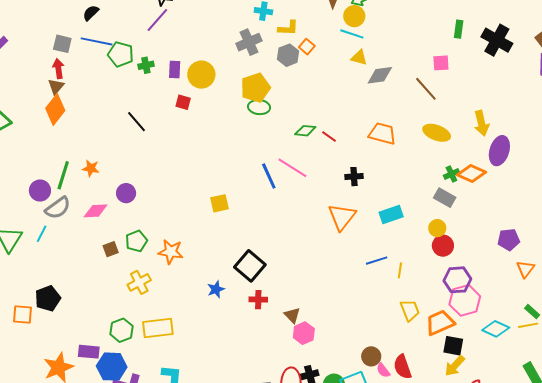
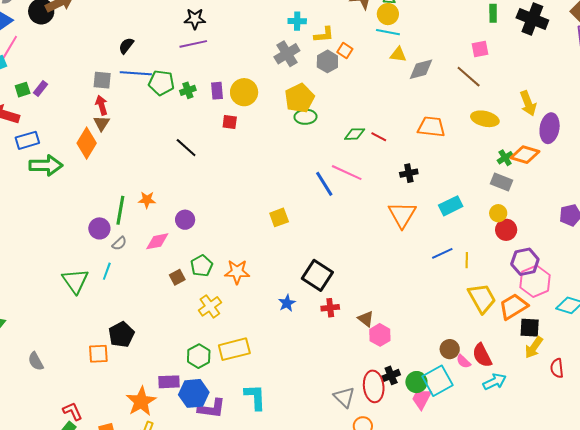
purple line: (157, 20) -> (193, 44), turned 44
orange diamond: (55, 109) -> (87, 143), moved
gray semicircle: (58, 208) -> (119, 243), size x0.6
yellow trapezoid: (410, 310) -> (482, 298), size x1.4

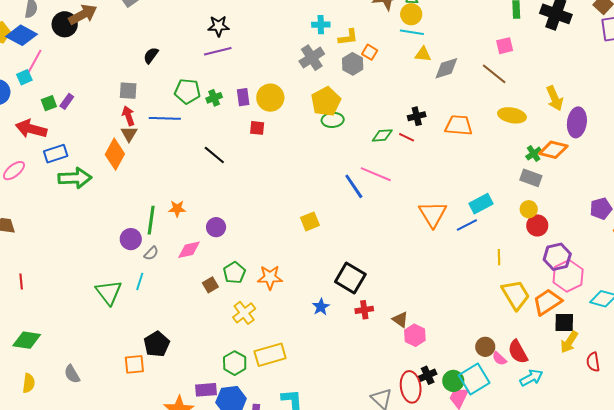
blue line: (136, 73) -> (165, 118), moved
black cross: (409, 173) -> (417, 116), moved
blue line: (442, 253) -> (467, 225), moved

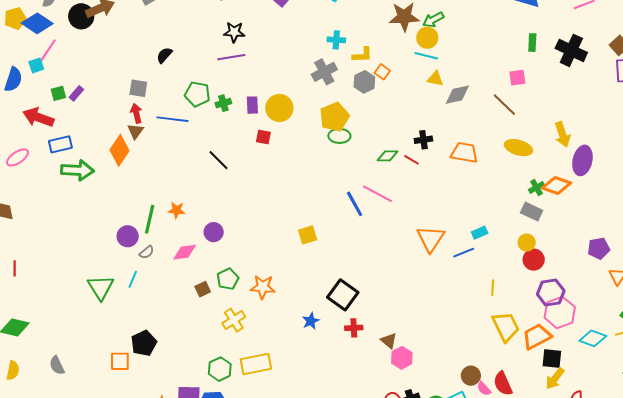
cyan rectangle: (481, 204) -> (480, 233), size x0.7

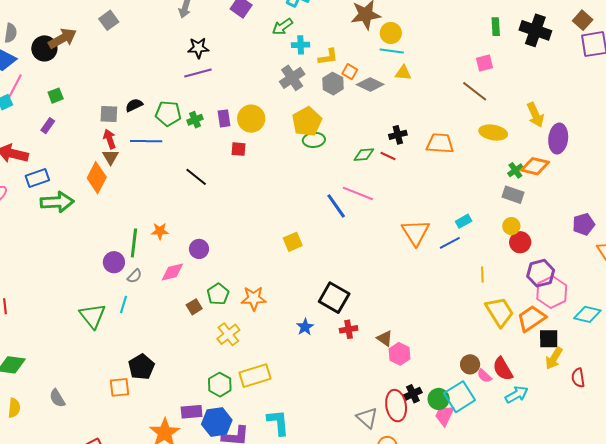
green arrow: (433, 20) -> (282, 27), moved
black semicircle: (164, 55) -> (134, 105), moved, turned 30
green square: (58, 93) -> (56, 96), moved
gray diamond: (457, 95) -> (370, 85), moved, turned 44

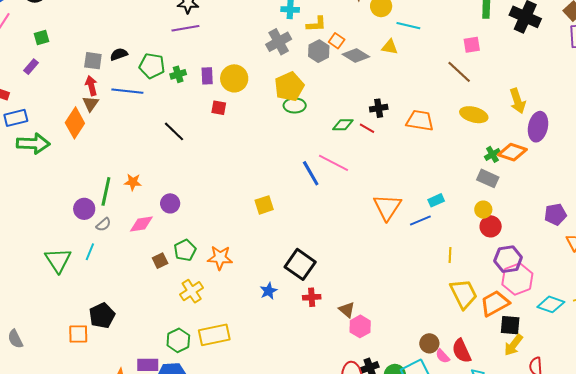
cyan line: (392, 51) -> (408, 26), moved

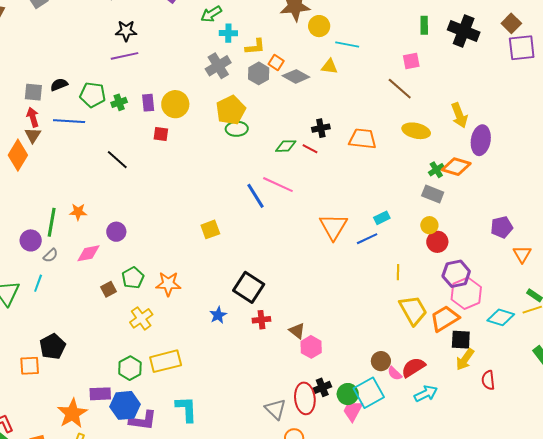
red semicircle: (462, 351) -> (413, 367), turned 85

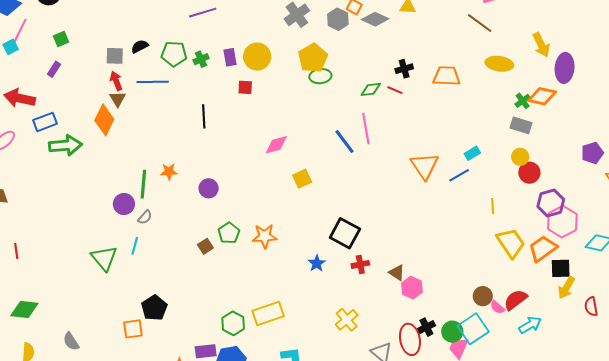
black line: (117, 160) -> (204, 116), turned 50
pink line: (278, 185) -> (366, 128), turned 60
pink diamond: (88, 253) -> (276, 145), moved
yellow cross: (141, 318) -> (347, 320), moved

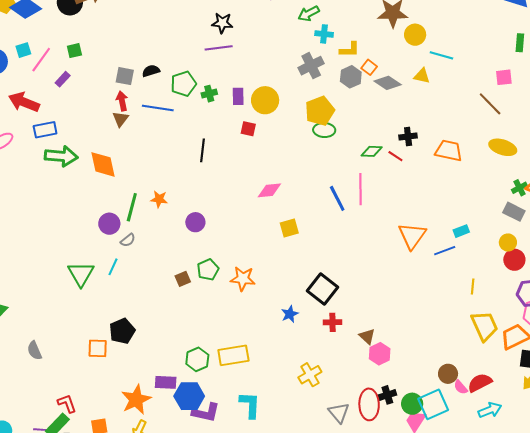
pink line: (20, 32) -> (41, 60), moved
green pentagon: (174, 54) -> (184, 84), turned -30
orange diamond: (104, 120) -> (103, 164), moved, turned -48

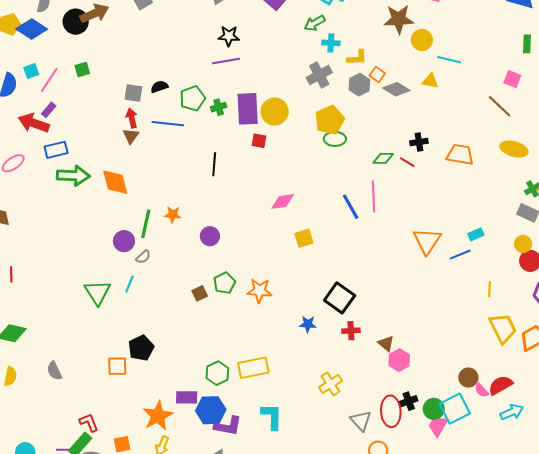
pink square: (504, 77) -> (512, 79), turned 30
purple rectangle: (63, 79) -> (49, 110), moved
purple rectangle: (238, 96) -> (248, 109), size x1.8
blue star: (290, 314) -> (308, 324), turned 30

